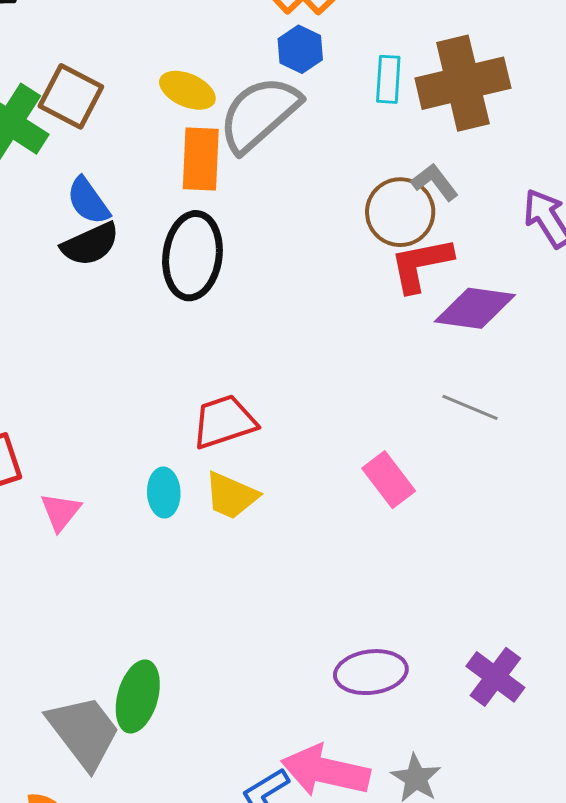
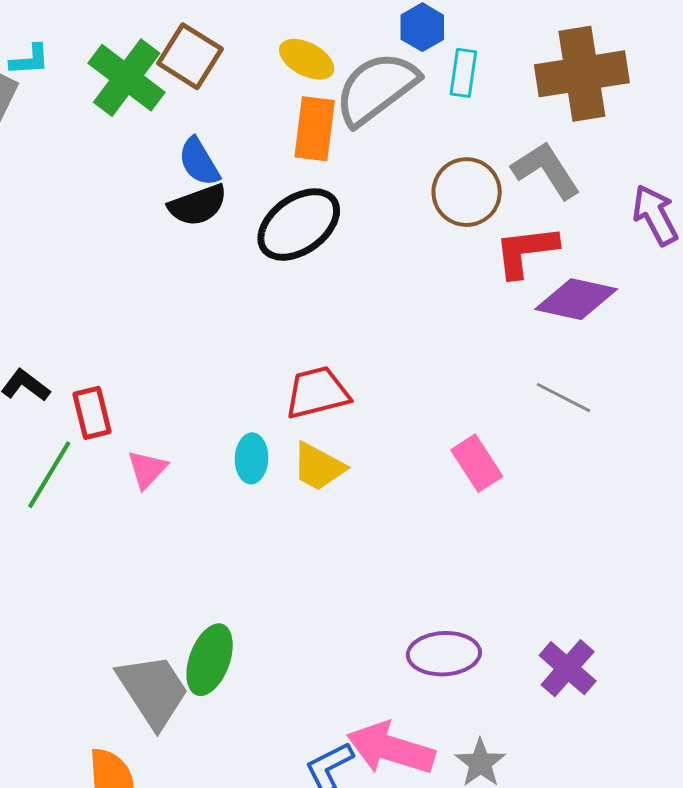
cyan rectangle: (388, 79) -> (463, 73), moved
gray L-shape: (435, 182) -> (546, 170), size x1.5
brown circle: (400, 212) -> (467, 192), moved
black ellipse: (192, 256) -> (299, 225), turned 42

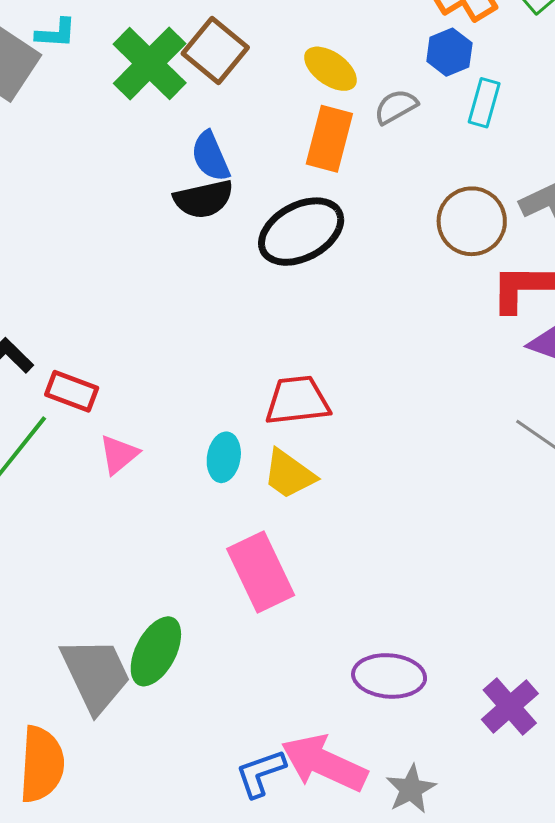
gray semicircle: (376, 88) -> (396, 107), size x0.5
red rectangle: (92, 413) -> (72, 391), turned -63
pink rectangle: (477, 463) -> (261, 572), moved, size x1.4

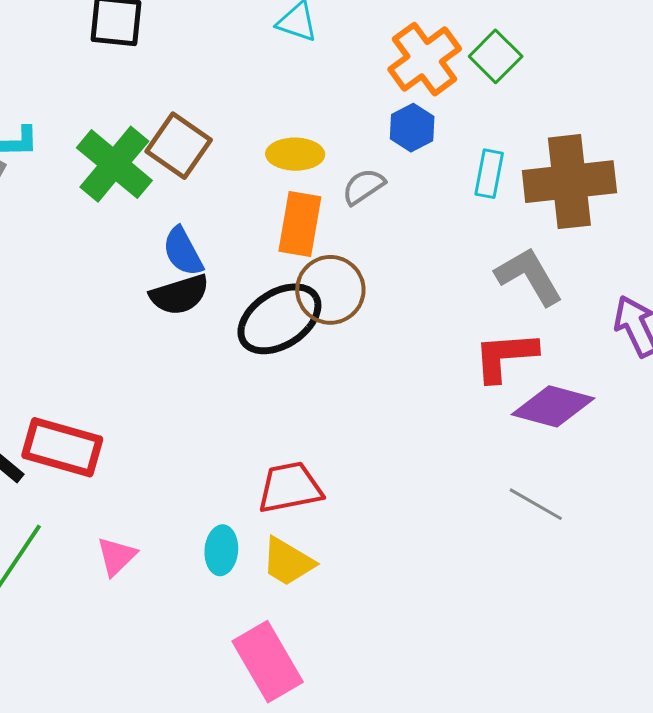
yellow ellipse: (331, 69) -> (295, 154), turned -30
cyan rectangle: (484, 103) -> (489, 174), moved
brown circle: (472, 221) -> (330, 290), moved
red rectangle: (72, 391) -> (62, 447), moved, size x1.5

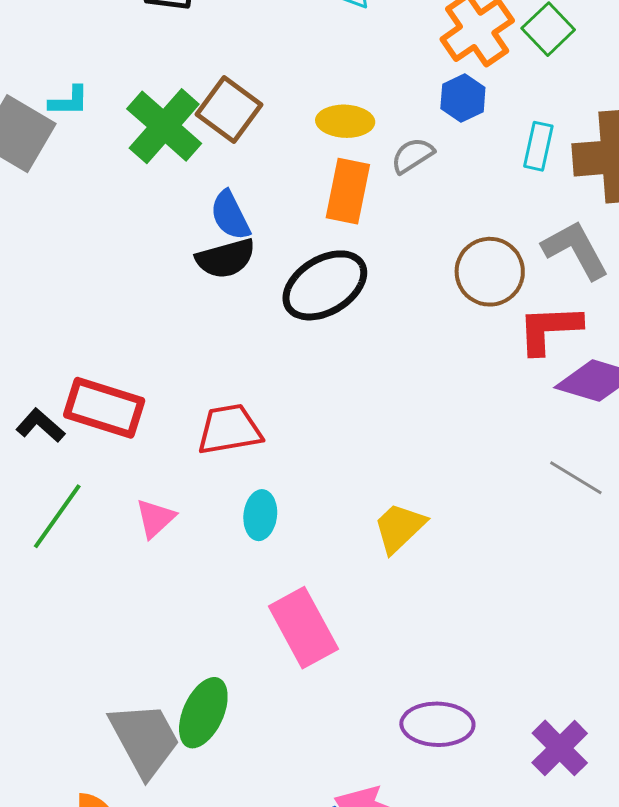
brown circle: (330, 290) -> (490, 272), moved
red trapezoid: (290, 488) -> (229, 429), moved
yellow trapezoid: (288, 562) -> (399, 528), moved, turned 104

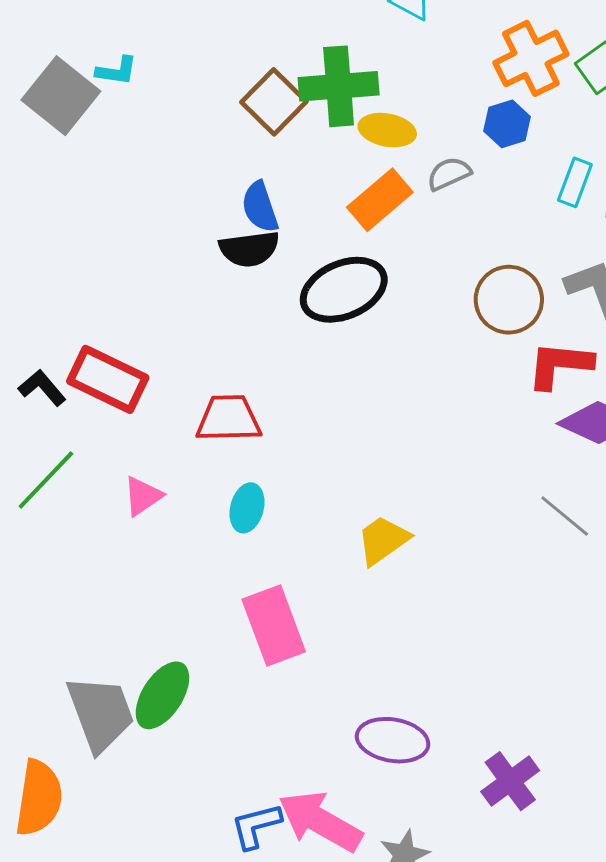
green cross: (164, 126) -> (339, 86), moved, turned 36
orange rectangle: (348, 191) -> (380, 200), turned 30

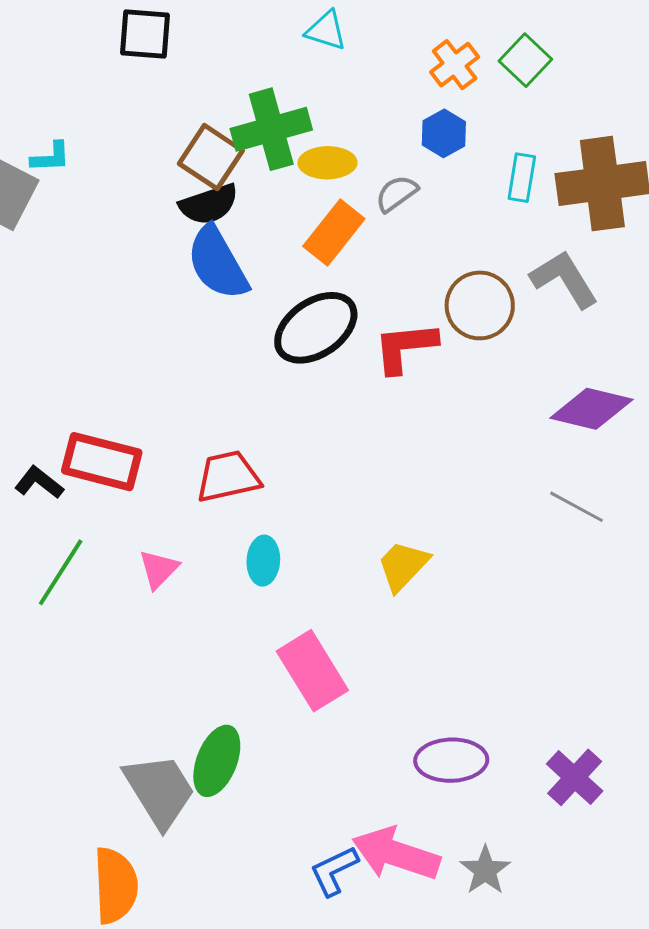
orange cross: (531, 58) -> (455, 65), size x0.7
blue semicircle: (260, 207) -> (218, 263), size x1.5
black semicircle: (249, 249) -> (209, 204), moved
red L-shape: (560, 365) -> (405, 347), moved

